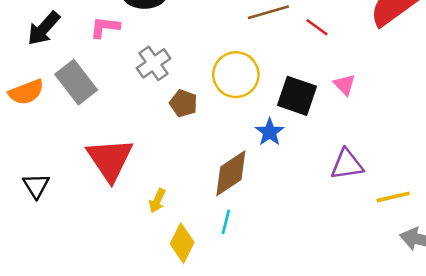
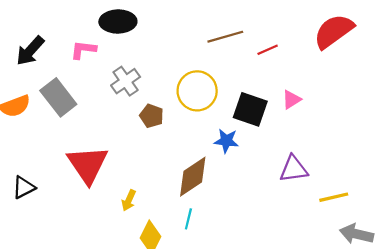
red line: (317, 27) -> (268, 50), turned -60
pink triangle: (344, 85) -> (291, 100), turned 42
blue star: (270, 132) -> (226, 141), turned -30
black triangle: (36, 186) -> (24, 187), turned 35

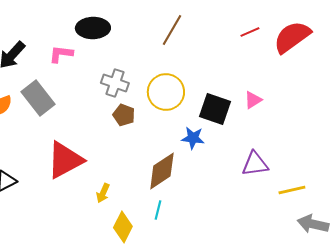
brown line: (225, 37) -> (172, 30), moved, turned -44
red line: (268, 50) -> (250, 32), moved
gray cross: (126, 81) -> (115, 83), moved, turned -36
red triangle: (88, 165) -> (65, 160), turned 36

